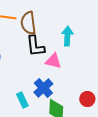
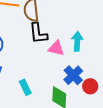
cyan arrow: (67, 36) -> (77, 41), moved
blue cross: (43, 88) -> (73, 75), moved

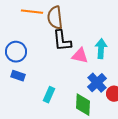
cyan rectangle: (25, 87) -> (49, 95), turned 49

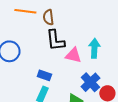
brown semicircle: (55, 18) -> (48, 17), size x0.7
blue rectangle: (18, 76) -> (44, 75), moved

